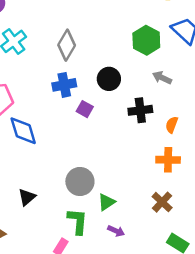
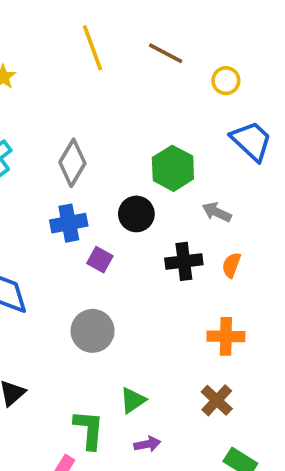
green hexagon: (146, 40) -> (173, 168), moved
orange semicircle: (172, 125) -> (231, 265), moved
gray circle: (80, 181) -> (93, 331), moved
purple arrow: (116, 231) -> (147, 444), turned -35

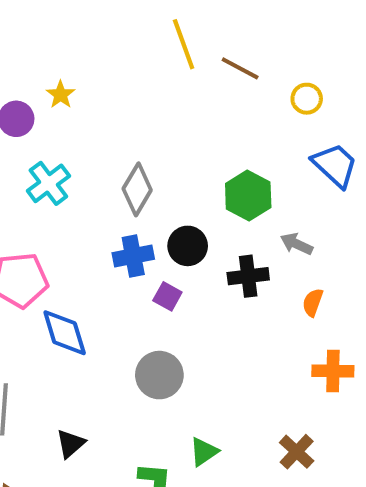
yellow line: (93, 48) -> (184, 44), moved
black circle: (136, 214) -> (188, 246), moved
black cross: (184, 261) -> (248, 276), moved
orange cross: (226, 336) -> (333, 371), moved

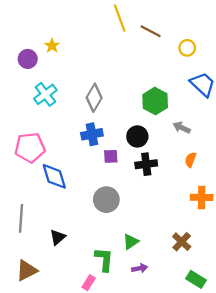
black circle: (188, 246) -> (137, 136), moved
black cross: (248, 276) -> (146, 164), moved
purple square: (167, 296) -> (111, 156), turned -32

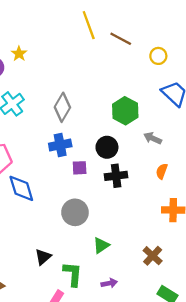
black triangle: (58, 237) -> (43, 257), moved
green triangle: (131, 242) -> (101, 245), moved

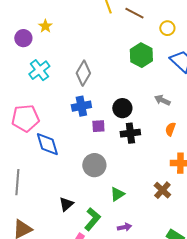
green hexagon: (125, 111) -> (141, 55), moved
brown cross: (153, 256) -> (162, 190), moved
green L-shape: (73, 274) -> (92, 219), turned 35

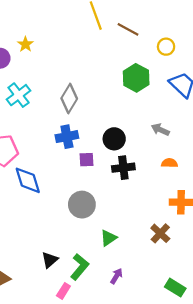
orange semicircle: (170, 129) -> (169, 163), turned 72
black triangle: (66, 204) -> (50, 260), moved
purple arrow: (124, 227) -> (116, 276), turned -48

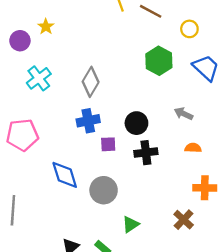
blue diamond: (28, 180) -> (65, 175), moved

